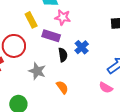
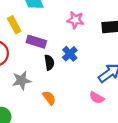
pink star: (63, 17) -> (75, 20), moved
gray star: (37, 71) -> (22, 81), turned -30

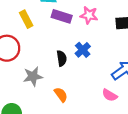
purple rectangle: (36, 42) -> (62, 16), moved

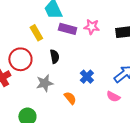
blue cross: (83, 50) -> (87, 77), moved
black semicircle: (62, 58) -> (55, 56), moved

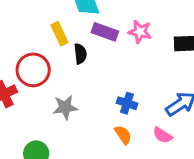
black semicircle: (55, 56) -> (80, 54), moved
blue cross: (87, 77) -> (127, 103), turned -32
orange semicircle: (70, 98) -> (123, 135), moved

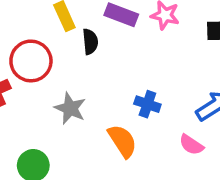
gray star: (65, 107) -> (70, 108), turned 30
orange semicircle: (123, 135) -> (122, 141), moved, size x1.4

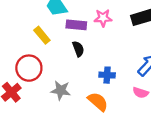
black semicircle: (90, 42) -> (78, 49), moved

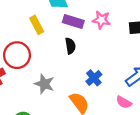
blue cross: (107, 75) -> (94, 78), turned 35

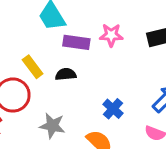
yellow rectangle: (37, 25) -> (33, 67), moved
black semicircle: (70, 46) -> (66, 74), moved, turned -77

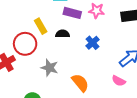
blue cross: (113, 109) -> (93, 43), moved

